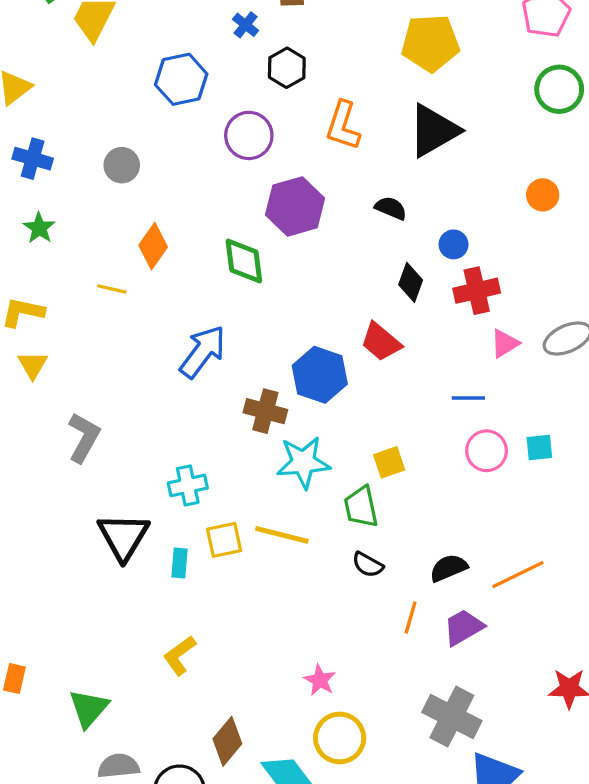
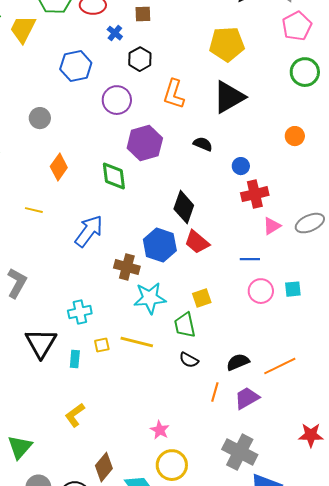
black diamond: (411, 282) -> (184, 207), moved, size x1.4
yellow line: (112, 289) -> (34, 210), moved
red trapezoid: (381, 342) -> (197, 242), moved
yellow square: (224, 540) -> (102, 345), size x0.7

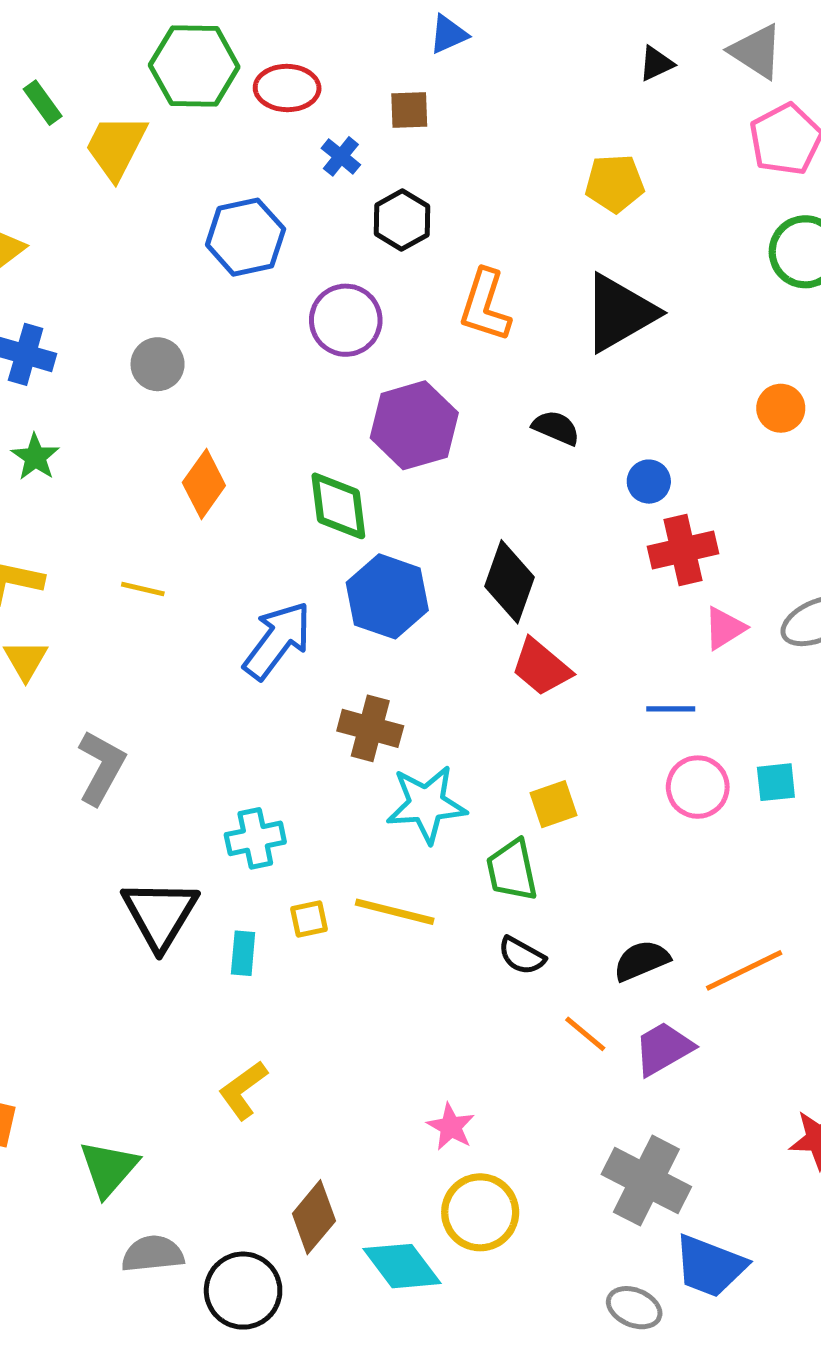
yellow pentagon: (227, 44) -> (615, 183), size x0.7
blue hexagon: (160, 245) -> (387, 596), moved
orange line: (215, 392) -> (585, 1034), turned -66

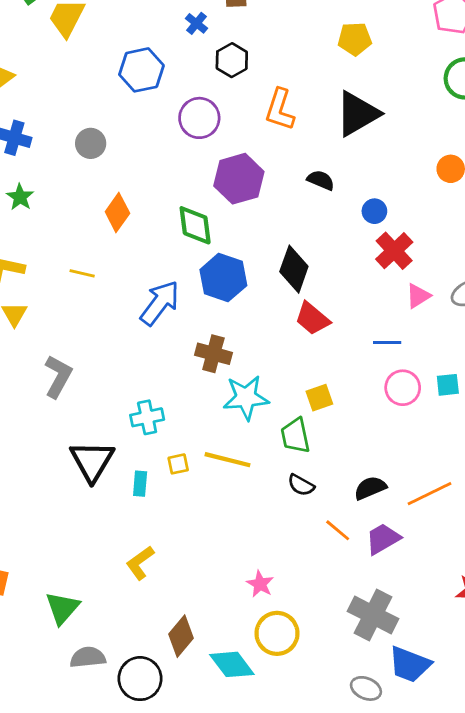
red cross: (683, 550) -> (394, 251), turned -30

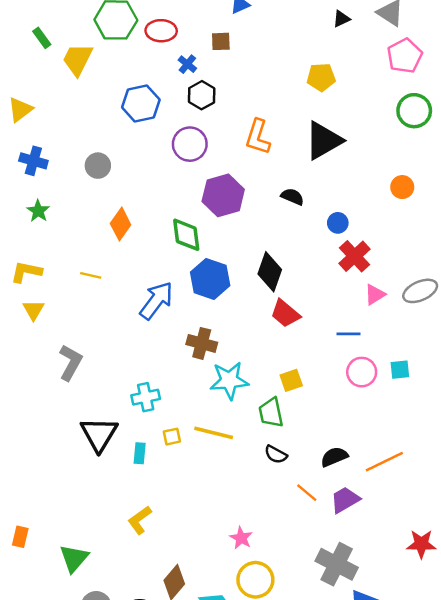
black hexagon: (232, 60) -> (202, 95), moved

